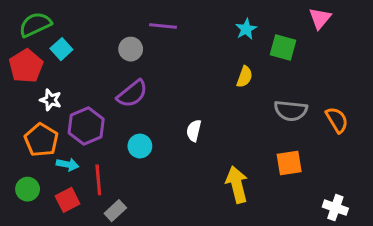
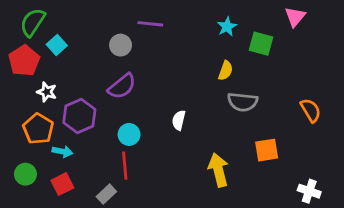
green semicircle: (35, 24) -> (33, 22), turned -32
gray semicircle: (291, 111) -> (243, 102), moved
red line: (98, 180) -> (125, 166), moved

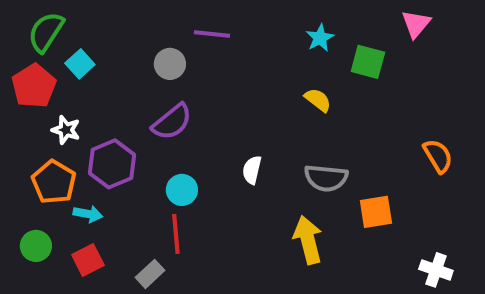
yellow semicircle: (226, 71) -> (318, 100), turned -72
gray semicircle: (243, 102) -> (326, 178), moved

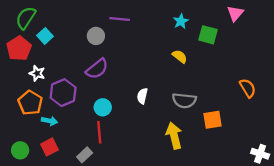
green circle: (36, 246) -> (20, 150), moved
white cross: (436, 270) -> (260, 154), moved

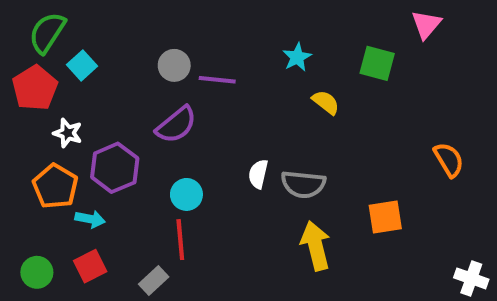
purple line: (120, 19) -> (217, 80), moved
cyan star: (181, 21) -> (297, 57), moved
gray semicircle: (184, 101) -> (303, 184), moved

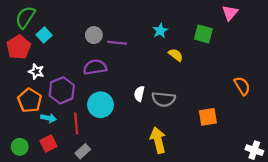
purple semicircle: (176, 125) -> (95, 67), turned -150
cyan circle: (186, 194) -> (100, 105), size x1.5
red line: (180, 240) -> (76, 124), moved
yellow arrow: (316, 246) -> (158, 140), moved

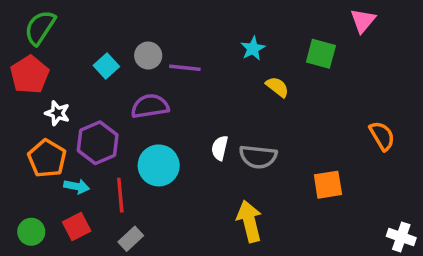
cyan square: (44, 35) -> (106, 66), moved

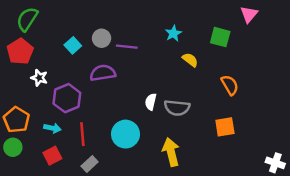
orange semicircle: (382, 136) -> (230, 85), moved
orange pentagon: (47, 158) -> (16, 120), moved
cyan circle: (159, 165) -> (125, 134), moved
green circle: (31, 232) -> (13, 147), moved

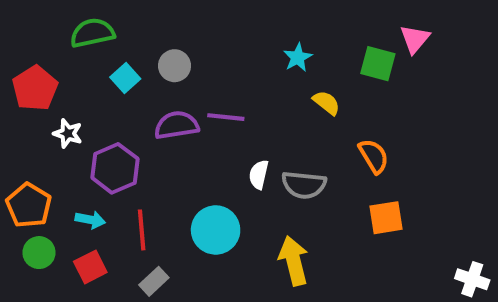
pink triangle: (249, 14) -> (415, 39), moved
green semicircle: (27, 19) -> (92, 33), moved, turned 45
purple line: (127, 47) -> (226, 117), moved
orange semicircle: (230, 85) -> (374, 156), moved
green circle: (13, 147) -> (39, 253), moved

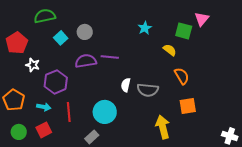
yellow semicircle: (326, 103) -> (170, 50), moved
green circle: (39, 253) -> (19, 132), moved
yellow arrow: (294, 261) -> (163, 127), moved
gray rectangle: (154, 281) -> (92, 137), moved

